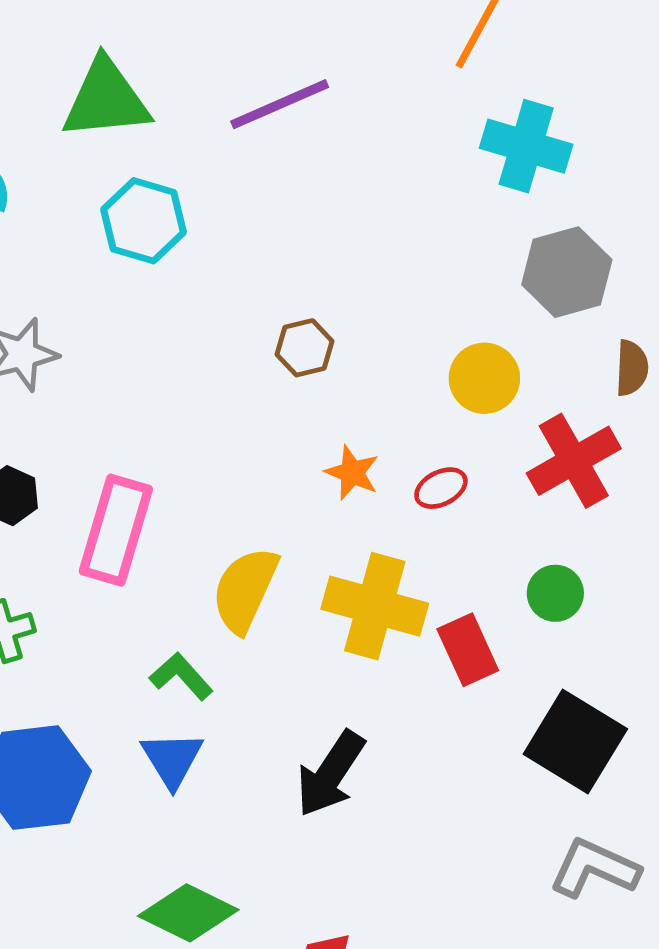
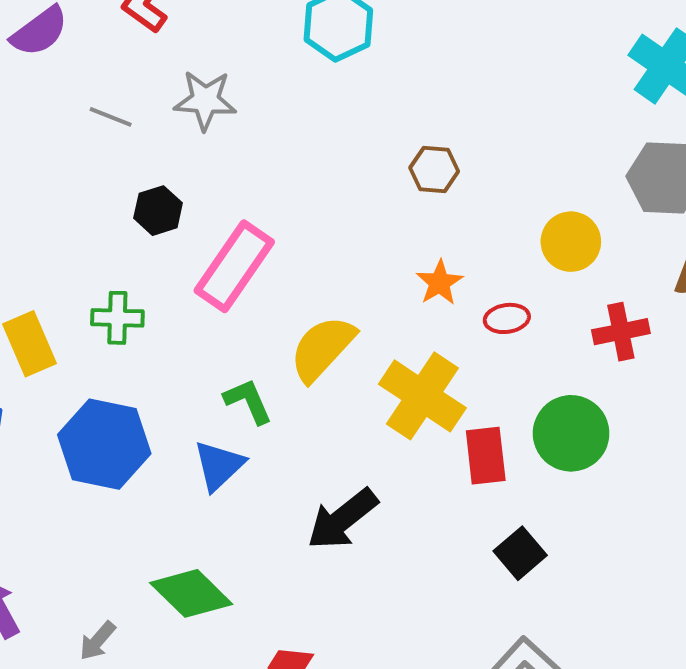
red cross: (574, 461) -> (621, 332), size x0.7
green circle: (555, 593) -> (571, 433), size x1.6
black square: (575, 742) -> (520, 553), moved, size x0.6

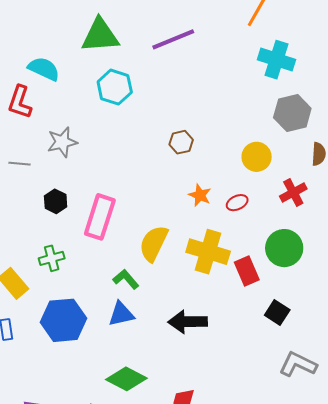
blue triangle: (219, 466) -> (121, 314), turned 48
black arrow: (342, 519) -> (188, 322), turned 54

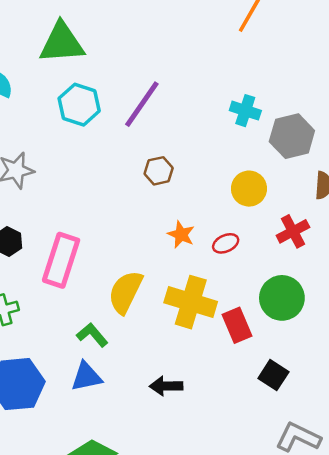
purple line: (173, 39) -> (142, 104), moved, turned -33
cyan cross: (277, 60) -> (245, 111), moved, size x0.7
black arrow: (188, 322) -> (166, 386), size x0.7

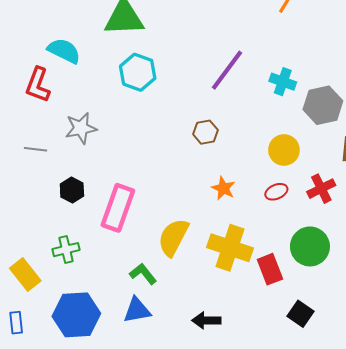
purple line: (142, 104) -> (227, 70), moved
red ellipse: (226, 243) -> (276, 192), moved

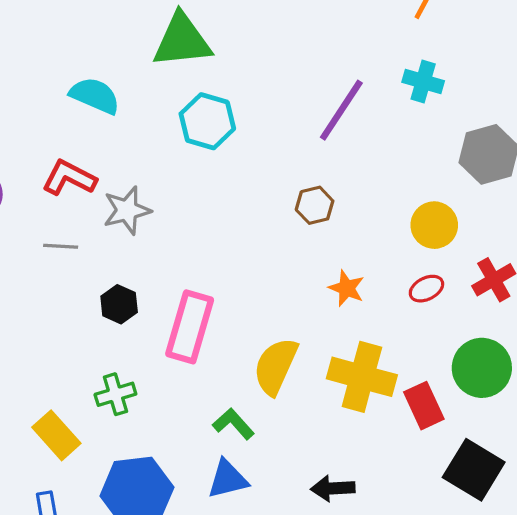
cyan cross: (283, 82) -> (423, 81), moved
red L-shape: (38, 85) -> (69, 178), moved, turned 100
black square: (300, 314) -> (474, 470), size x1.5

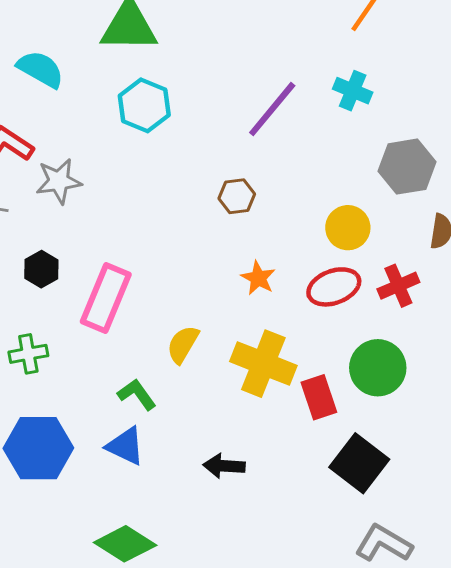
red ellipse: (426, 289) -> (334, 287), size x1.6
yellow semicircle: (276, 366) -> (183, 344), size x0.7
blue triangle: (228, 479) -> (125, 446), turned 33

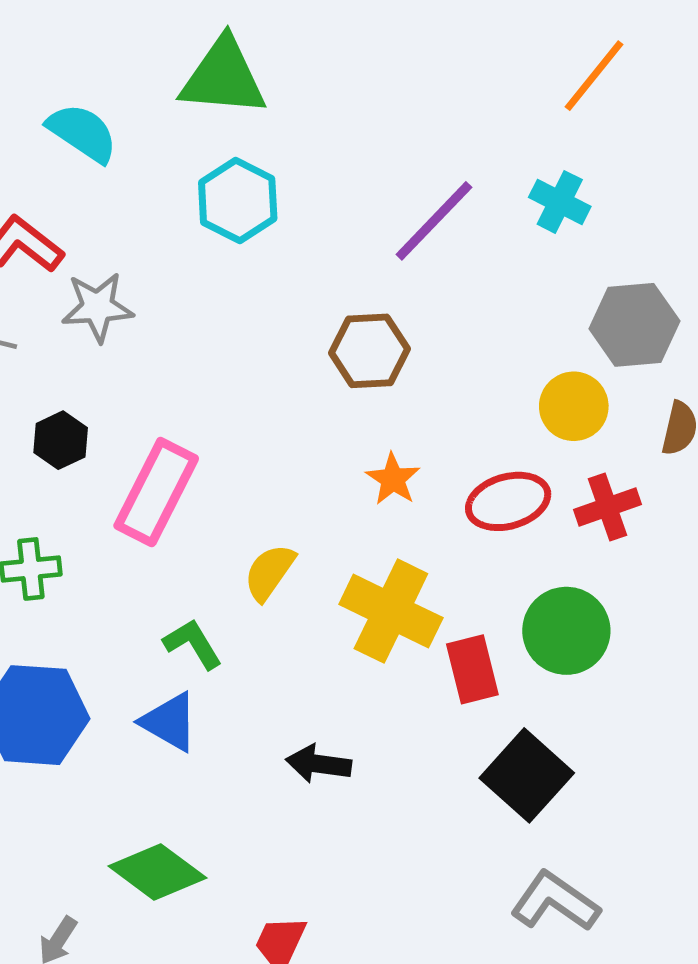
brown hexagon: (237, 196) -> (369, 351), size x1.4
yellow circle: (348, 228) -> (574, 406), moved

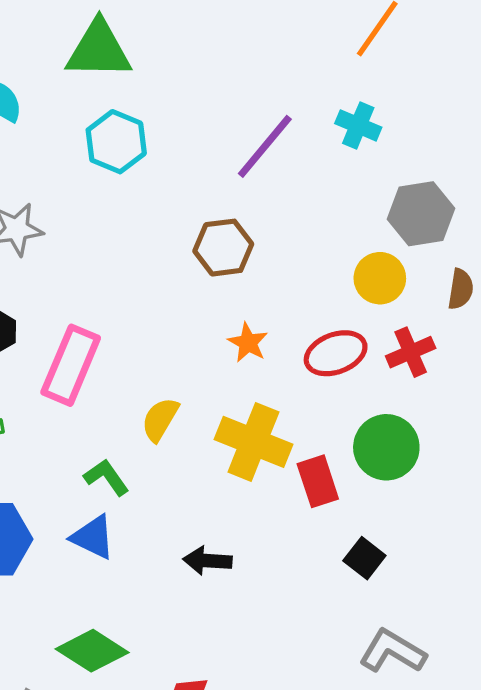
black square: (527, 775) -> (364, 558), size x0.6

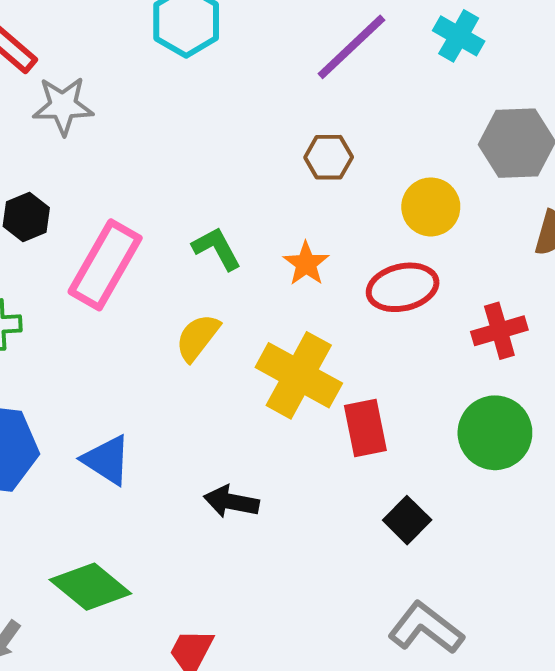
brown hexagon: (223, 248) -> (329, 157), moved, size x0.7
yellow circle: (380, 278) -> (431, 207), moved
red cross: (411, 352) -> (499, 331), moved
green circle: (386, 447) -> (495, 433), moved
green L-shape: (106, 477) -> (217, 248), moved

